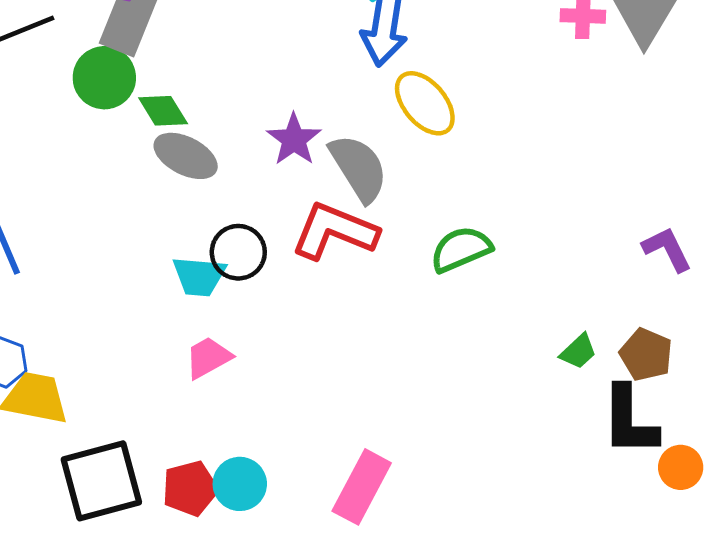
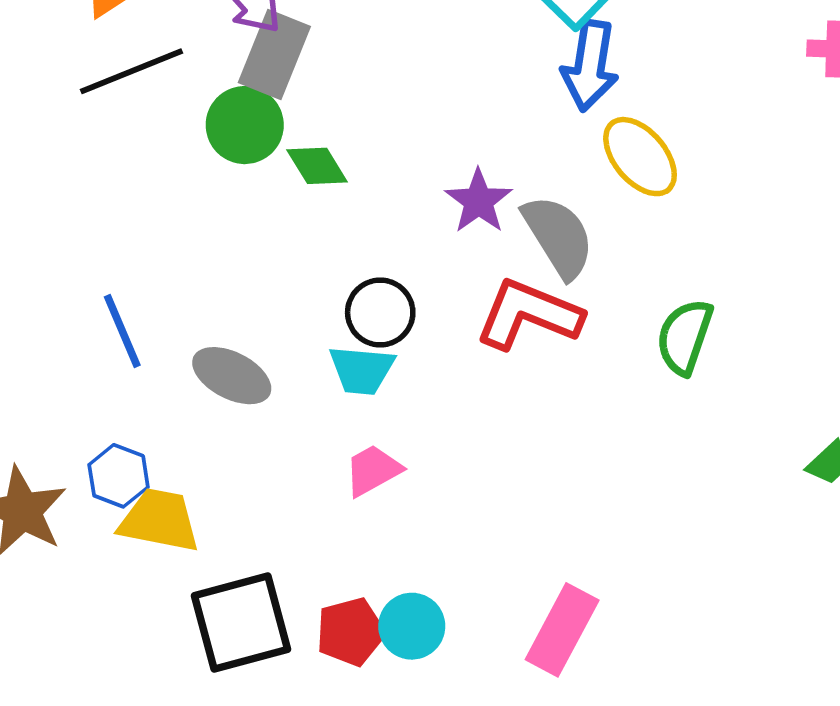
gray ellipse: (186, 156) -> (232, 376), moved
green semicircle: (461, 249) -> (685, 337), turned -48
black circle: (238, 252) -> (380, 313), moved

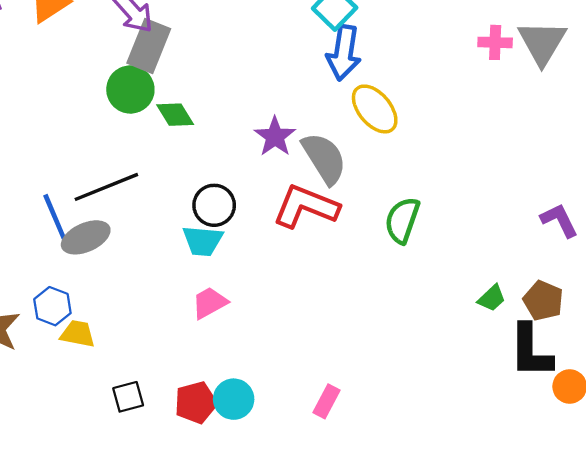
black line: (132, 71) -> (106, 187), moved
gray ellipse: (232, 376) -> (86, 237), moved, turned -51
yellow trapezoid: (159, 520) -> (78, 334), size x0.7
black square: (241, 622) -> (128, 397), size x0.5
pink rectangle: (562, 630) -> (327, 401), size x0.6

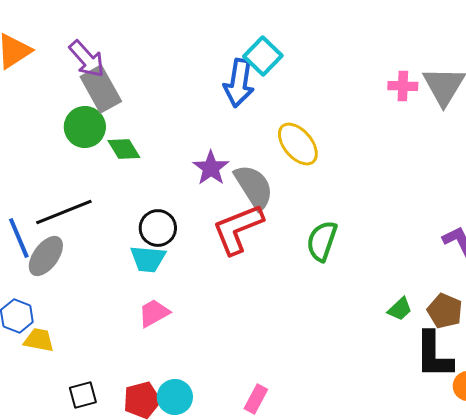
gray rectangle: (149, 46) -> (101, 89), turned -51
blue arrow: (344, 53) -> (239, 83), moved
red L-shape: (306, 206) -> (238, 229), turned -44
gray ellipse: (86, 237) -> (46, 256), turned -30

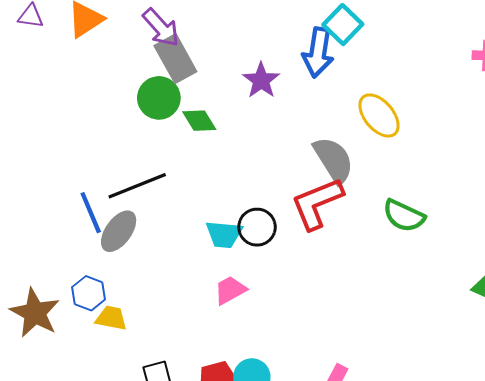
purple star: (211, 168) -> (261, 80), moved
black circle: (158, 228) -> (257, 227), moved
green semicircle: (322, 241) -> (404, 216), turned -84

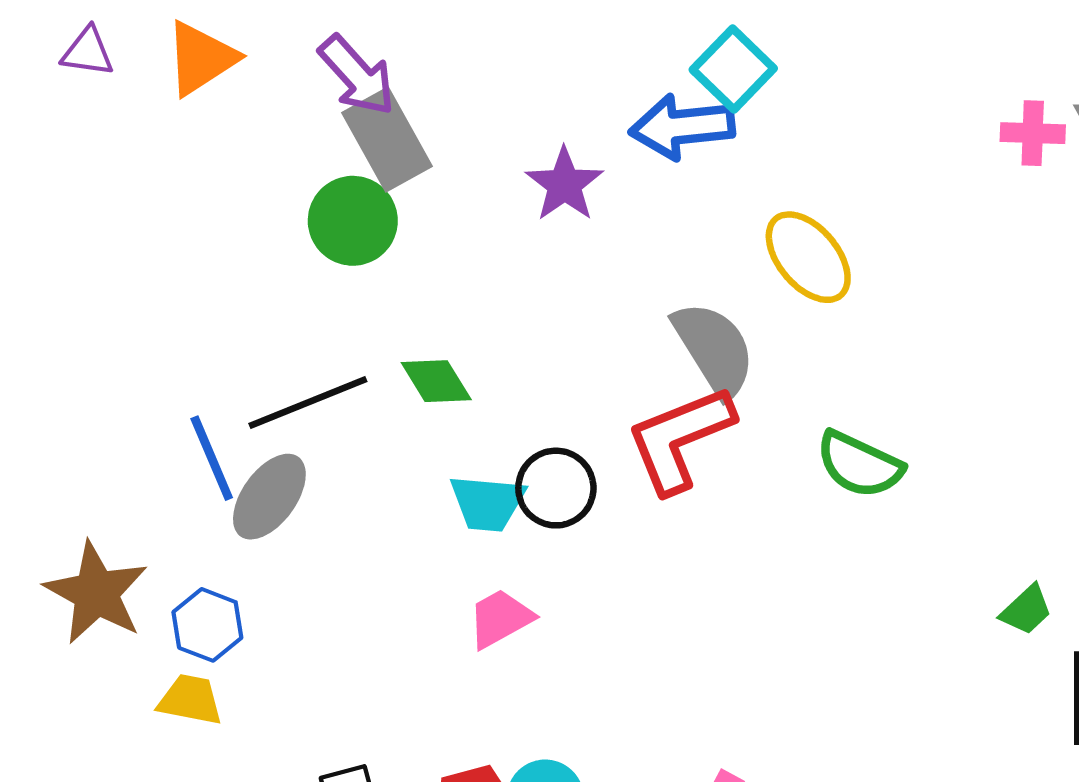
blue arrow: (318, 52) -> (682, 127), turned 75
green diamond: (199, 121) -> (436, 381), moved
brown star: (35, 313) -> (96, 593), moved
yellow trapezoid: (111, 318) -> (190, 700), moved

